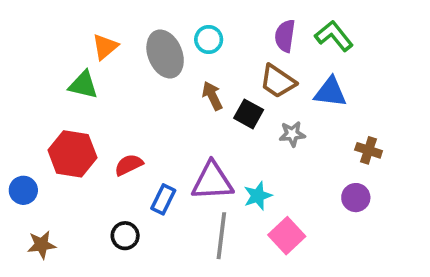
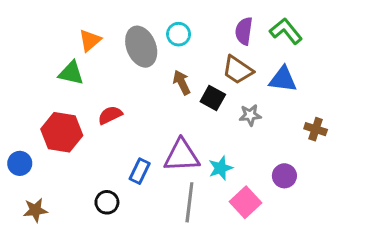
red semicircle: (129, 165) -> (110, 115), moved
purple circle: (356, 198) -> (284, 176), moved

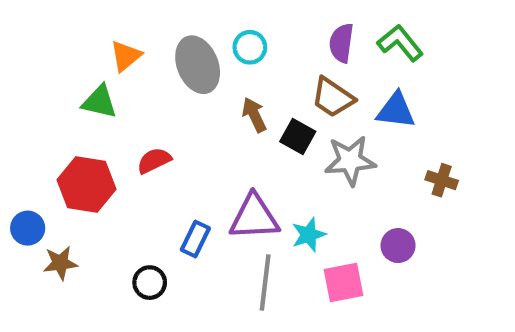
gray star: (250, 115) -> (350, 161), size x1.6
pink square: (246, 202) -> (344, 283), turned 32
brown star: (35, 210) -> (60, 263), moved

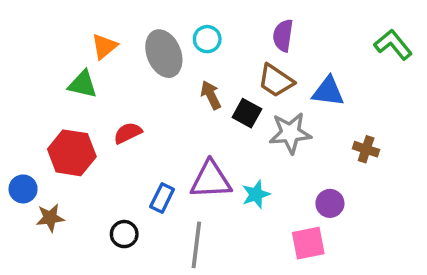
green L-shape: (400, 43) -> (393, 45), moved
gray line: (265, 283) -> (196, 245), moved
pink square: (344, 283) -> (308, 243), moved

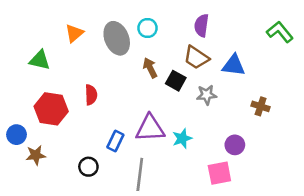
green triangle: (83, 84) -> (40, 60), moved
red semicircle: (128, 133) -> (91, 95), turned 114
gray star: (290, 133) -> (207, 95), size x0.7

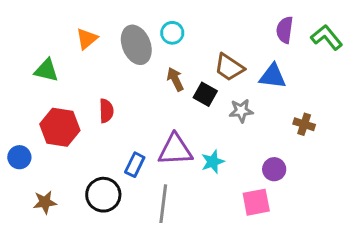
purple semicircle: (201, 25) -> (285, 30), moved
brown star: (36, 155) -> (45, 202), moved
black circle: (88, 167) -> (103, 195), size x1.5

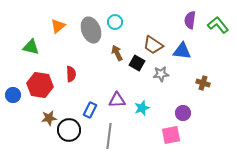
purple triangle: (175, 150) -> (117, 100), size x0.7
blue circle: (19, 157) -> (13, 95), moved
brown star: (45, 202) -> (49, 118), moved

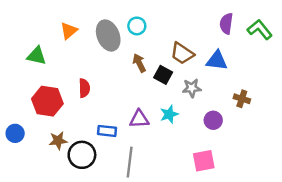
blue circle: (13, 95) -> (15, 133), moved
cyan star: (142, 108) -> (169, 114), moved
blue rectangle: (90, 110) -> (107, 131), turned 70
purple circle: (183, 113) -> (213, 120), moved

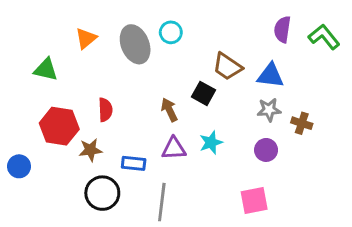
brown arrow: (139, 63) -> (169, 110), moved
gray star: (192, 88) -> (269, 110), moved
brown star: (58, 141) -> (90, 150), moved

